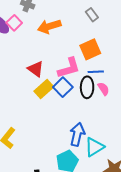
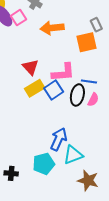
orange square: (90, 49) -> (87, 42), moved
pink semicircle: (104, 89) -> (93, 100), turned 48

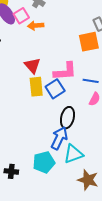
orange arrow: (52, 28) -> (36, 26), moved, size x0.7
yellow rectangle: (35, 88) -> (36, 87), turned -66
black ellipse: (77, 95) -> (67, 118), moved

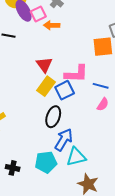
yellow rectangle: (36, 87) -> (46, 86), turned 36
black ellipse: (67, 118) -> (53, 117), moved

